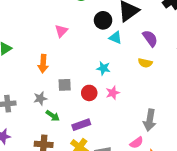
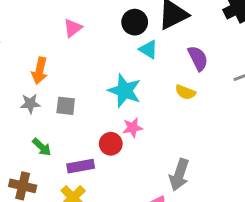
cyan star: (103, 68) -> (125, 91), size x1.6
red circle: (89, 93) -> (111, 144), moved
gray star: (40, 98) -> (30, 104), moved

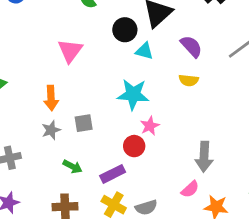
pink triangle: (73, 28) -> (70, 51), size x1.4

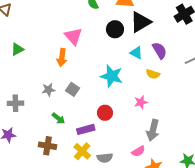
pink triangle: (70, 51) -> (73, 36), turned -30
cyan triangle: (144, 51) -> (136, 53), moved
orange arrow: (51, 98) -> (62, 58), moved
gray square: (84, 123) -> (73, 89), turned 32
pink star: (150, 126) -> (141, 102), moved

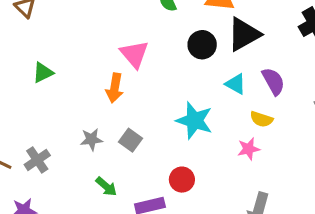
pink star: (141, 102) -> (249, 149), moved
gray cross: (15, 103) -> (37, 160), turned -35

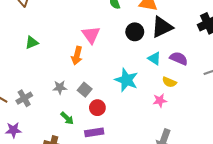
purple semicircle: (273, 81) -> (179, 58), turned -42
red circle: (182, 180) -> (97, 108), moved

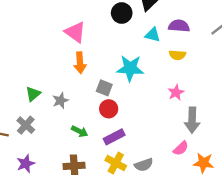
green triangle: (32, 43) -> (33, 94), moved
orange arrow: (77, 56) -> (80, 63), moved
gray square: (85, 90) -> (104, 88), moved
pink star: (160, 101) -> (176, 93), moved

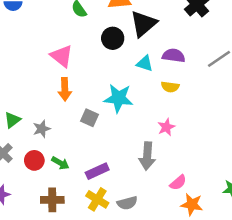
red circle: (109, 109) -> (34, 160), moved
gray arrow: (192, 120) -> (147, 156), moved
pink semicircle: (181, 148) -> (178, 183), moved

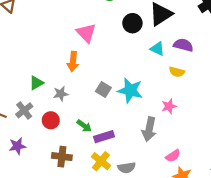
orange arrow: (65, 89) -> (73, 62), moved
cyan star: (118, 98) -> (130, 90), moved
green arrow: (60, 163) -> (84, 126), moved

